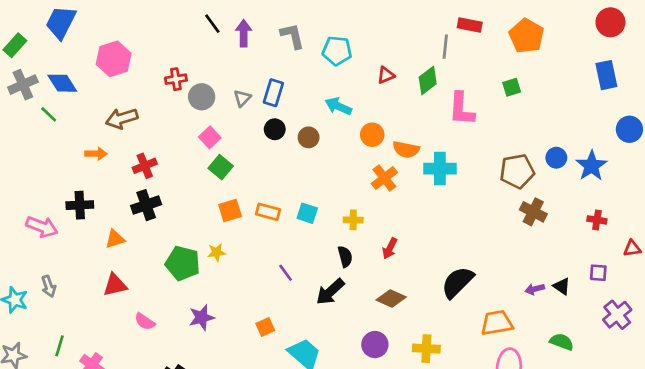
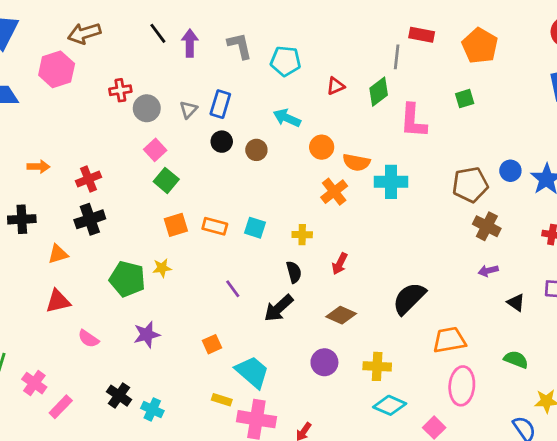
brown arrow: (122, 118) -> (84, 33), moved
purple arrow: (535, 289) -> (488, 271), moved

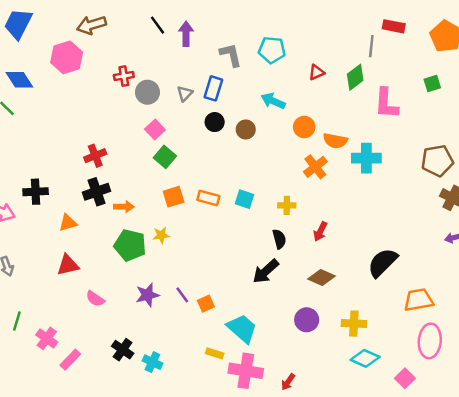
gray L-shape: (240, 46) -> (231, 55), moved
orange arrow: (38, 167) -> (124, 207), moved
purple line: (233, 289) -> (182, 295), moved

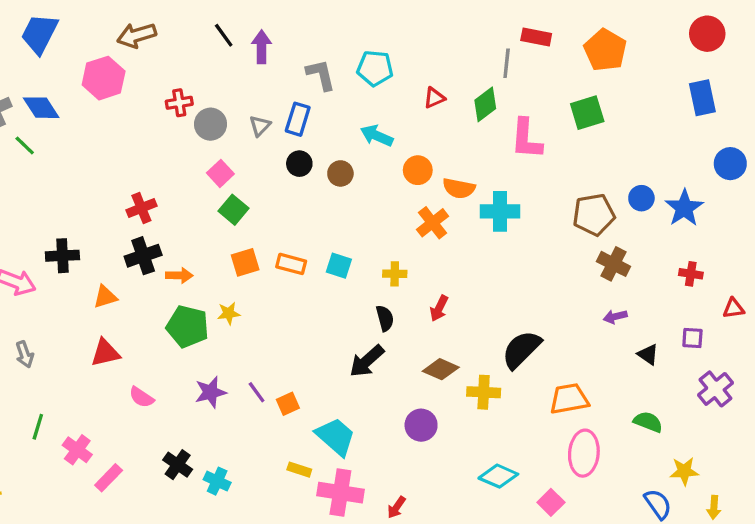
green square: (432, 83) -> (587, 113), size x1.5
yellow cross: (354, 324) -> (484, 392), moved

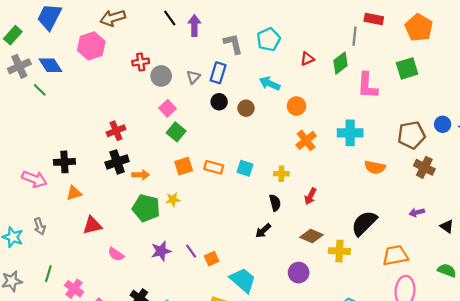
cyan pentagon: (375, 68) -> (269, 39), turned -30
orange semicircle: (459, 188) -> (375, 167), moved
orange triangle: (105, 297) -> (74, 193), moved
purple arrow: (615, 317) -> (417, 212), moved
black arrow: (367, 361) -> (263, 231), size x0.7

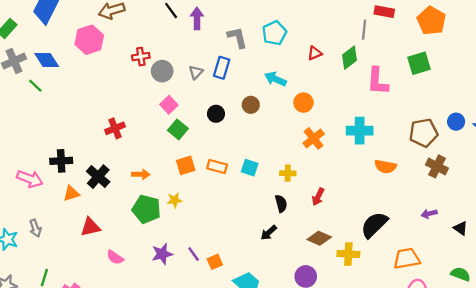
black circle: (219, 102) -> (216, 114), moved
black cross: (117, 162) -> (98, 177), moved, turned -30

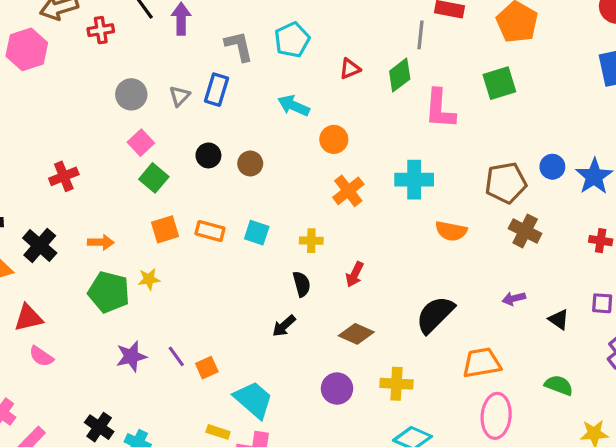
red cross: (141, 57) -> (101, 30), moved
brown circle: (251, 105) -> (250, 164), moved
yellow cross: (348, 254) -> (396, 384), moved
pink semicircle: (115, 257) -> (41, 356), moved

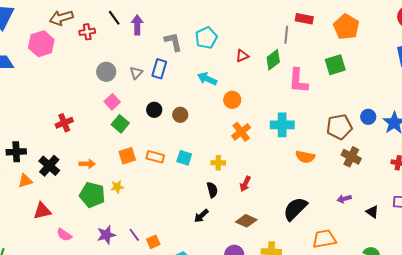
pink semicircle: (41, 356) -> (64, 235), moved

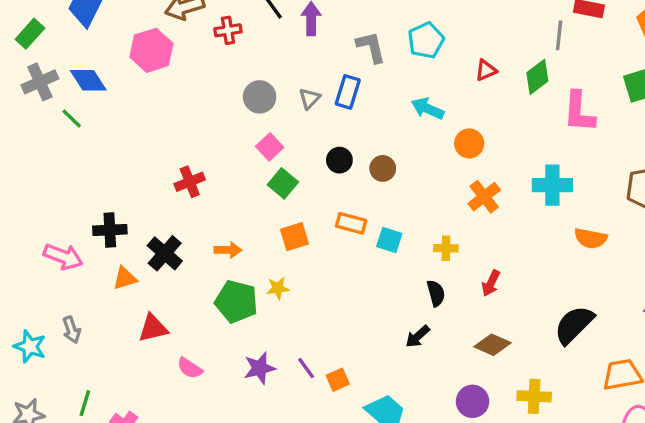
orange rectangle: (155, 157) -> (351, 223), moved

